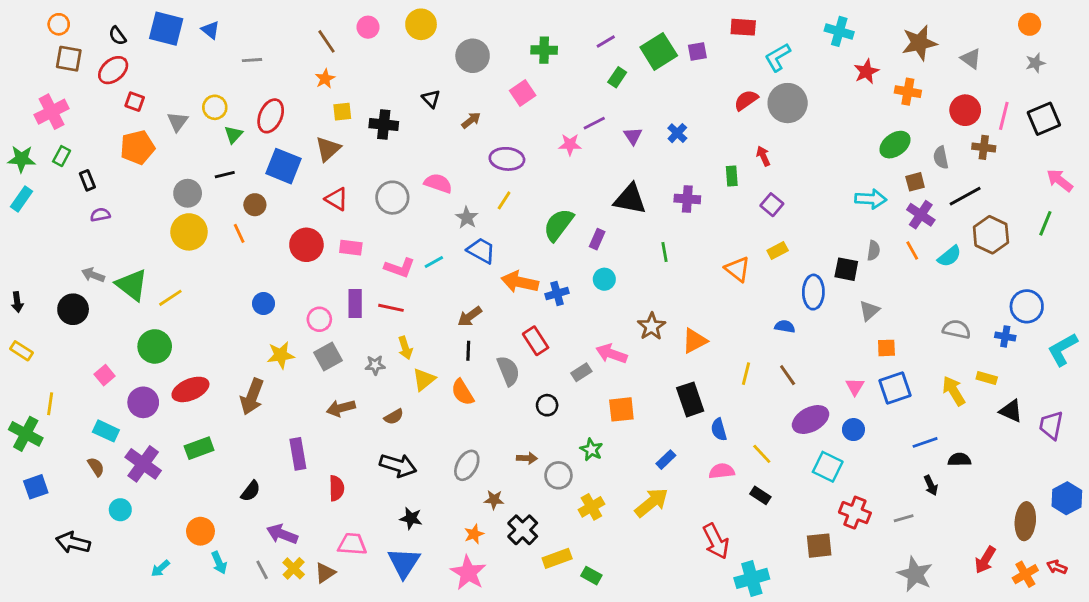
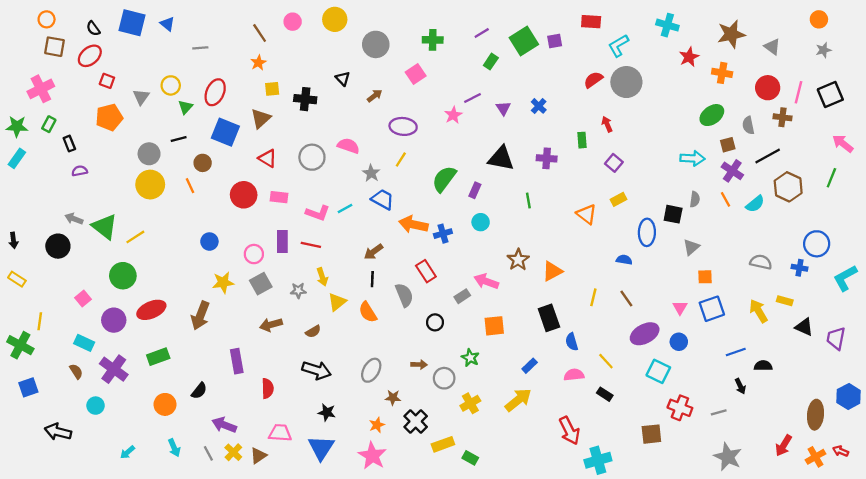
pink star: (570, 145) -> (453, 115), turned -30
orange circle: (200, 531) -> (165, 404), moved

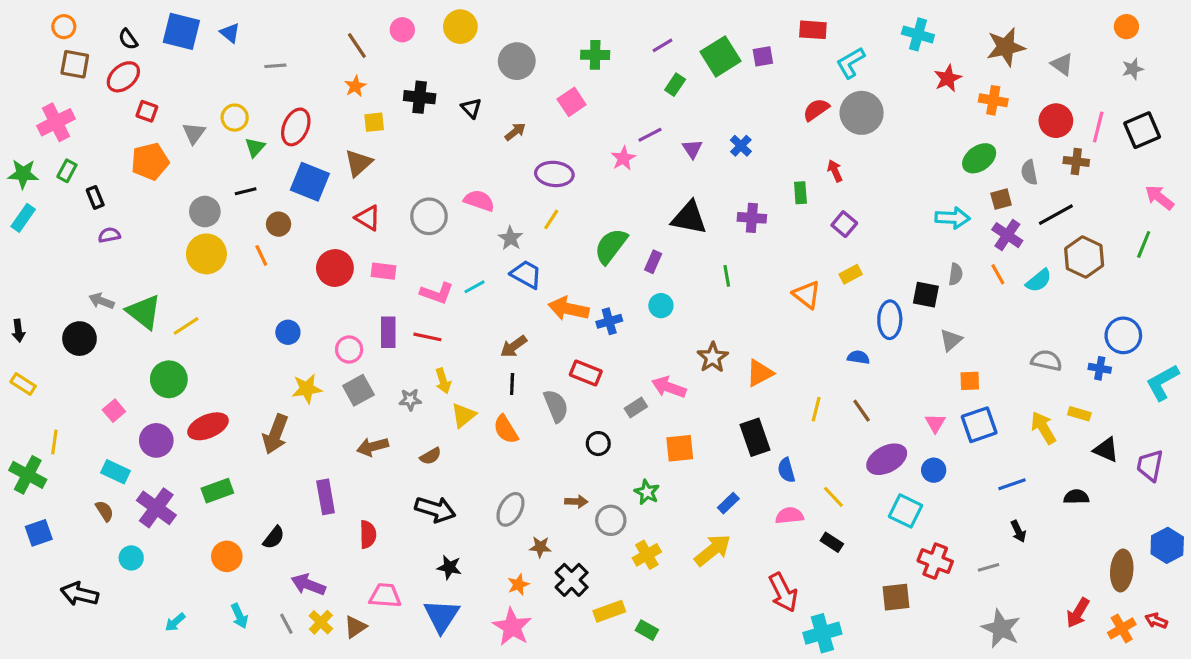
black cross: (305, 99) -> (420, 97), moved
red rectangle: (426, 271) -> (586, 373), turned -35
black semicircle: (763, 366) -> (1076, 497), moved

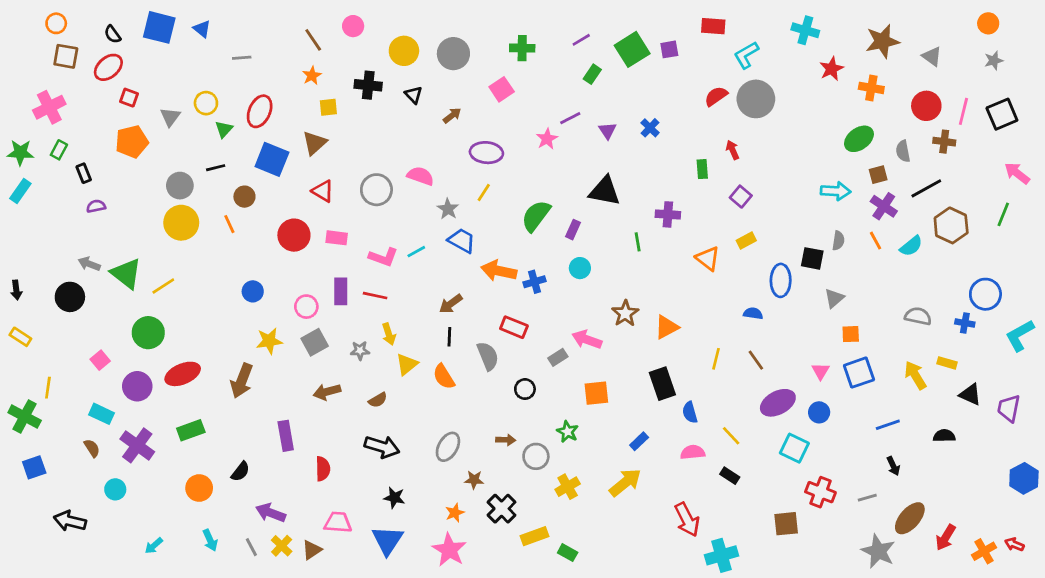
yellow circle: (460, 27) -> (404, 51), moved
purple cross: (752, 218) -> (668, 214), moved
brown ellipse: (1122, 570) -> (910, 518), moved, turned 36

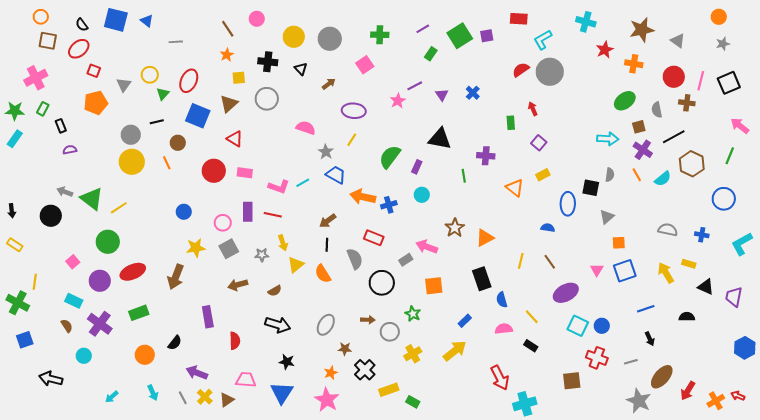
gray circle: (376, 190) -> (267, 99), moved
blue circle: (985, 294) -> (724, 199), moved
black circle: (525, 389) -> (382, 283), size x1.6
blue circle: (819, 412) -> (602, 326), moved

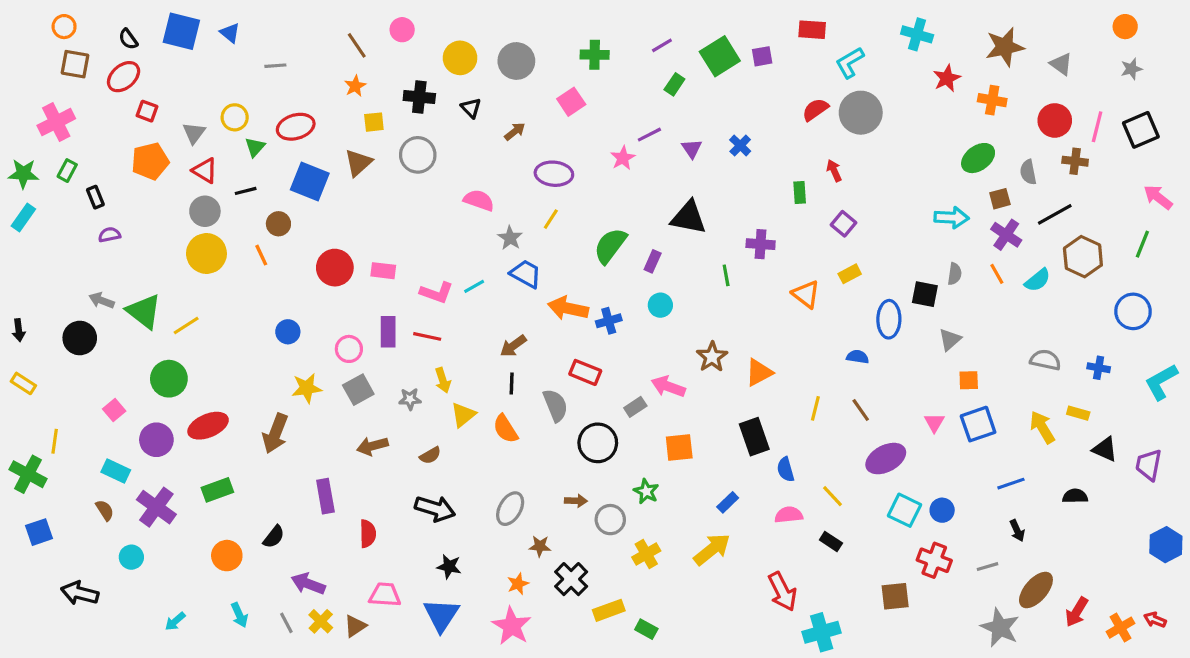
red ellipse: (189, 81) -> (296, 127), turned 50
red triangle: (235, 139) -> (205, 171), moved

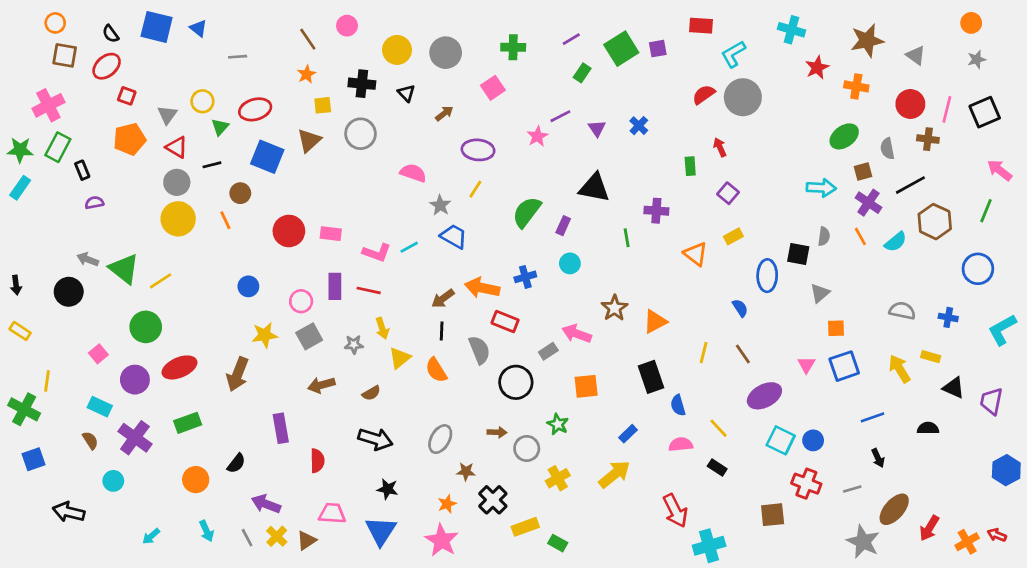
green rectangle: (67, 171) -> (58, 147), size x1.5
orange arrow: (568, 308) -> (482, 288), moved
blue semicircle: (858, 357) -> (740, 308), turned 48

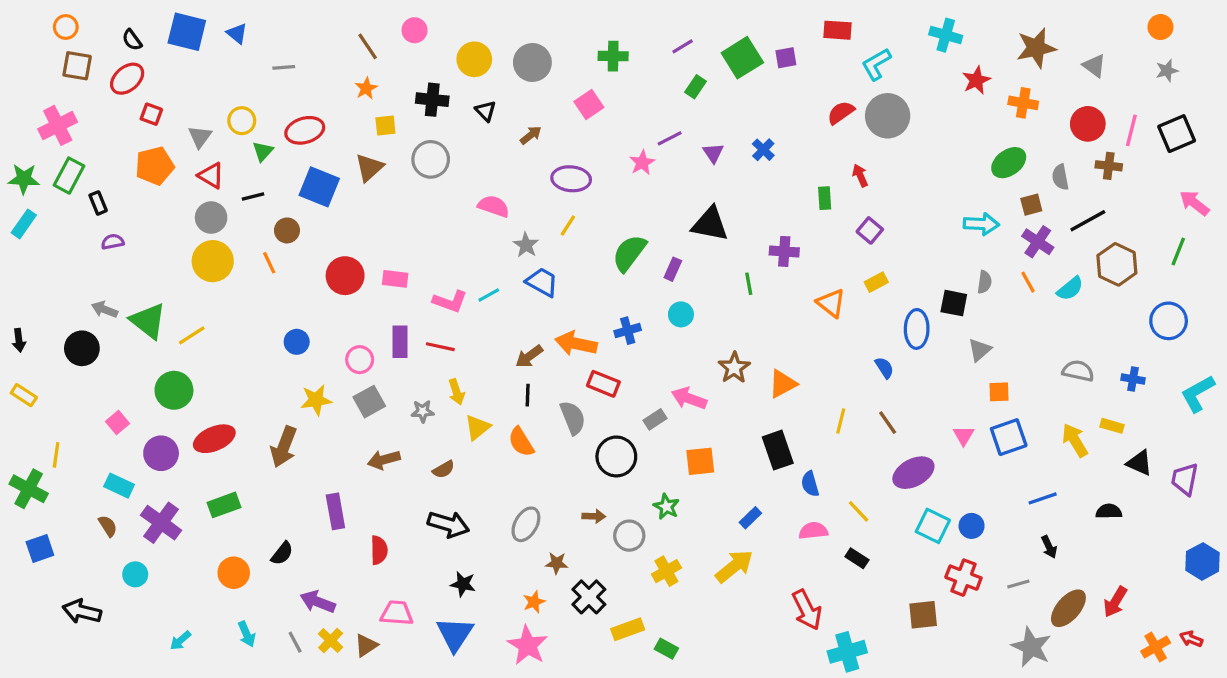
red arrow: (929, 528) -> (1115, 602), moved

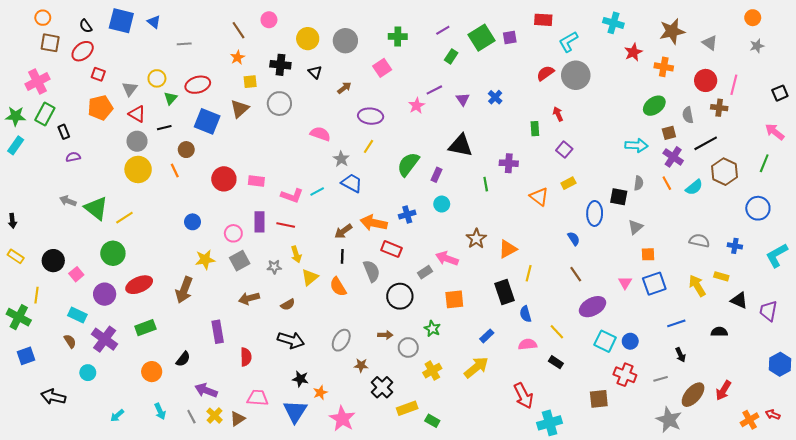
black square: (1177, 134) -> (780, 93), moved, size x0.7
black circle: (82, 348) -> (53, 261), moved
yellow line: (841, 421) -> (529, 273), moved
orange star: (534, 602) -> (320, 393), moved

